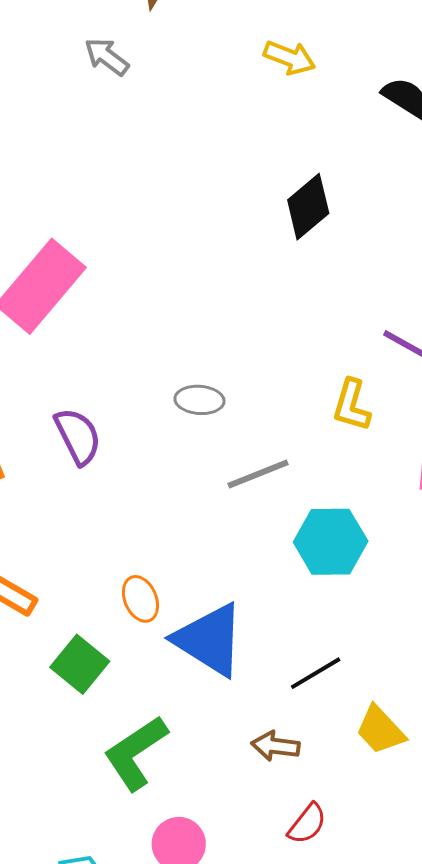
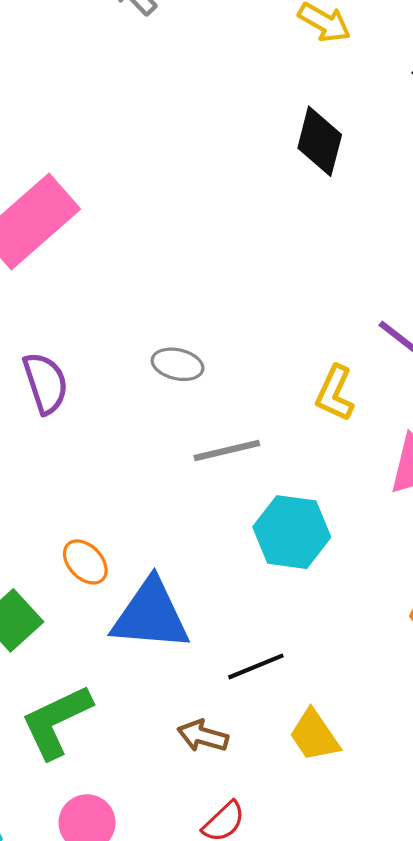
black diamond: (308, 207) -> (320, 141), moved, turned -44
orange ellipse: (140, 599) -> (85, 562), turned -30
blue triangle: (209, 640) -> (151, 615), turned -36

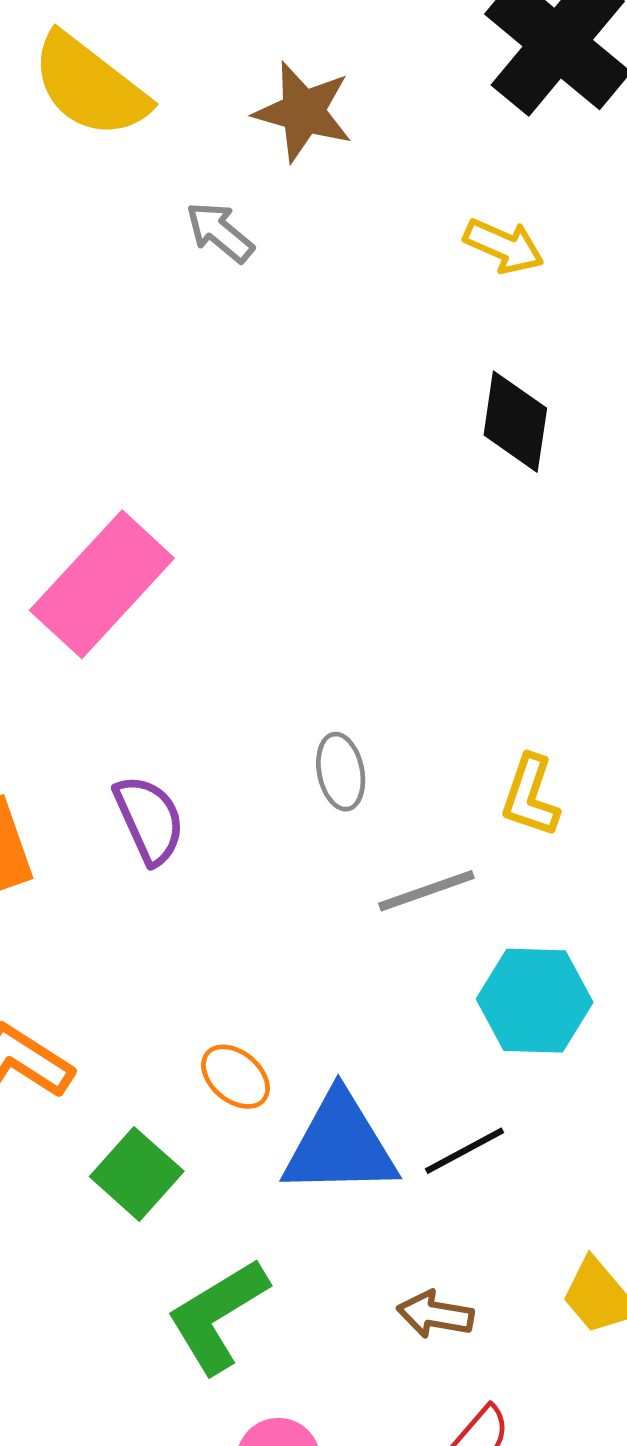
gray ellipse: (178, 364) -> (341, 772), turned 72
yellow L-shape: (335, 393) -> (530, 796), moved
black line: (256, 666) -> (464, 1151), moved

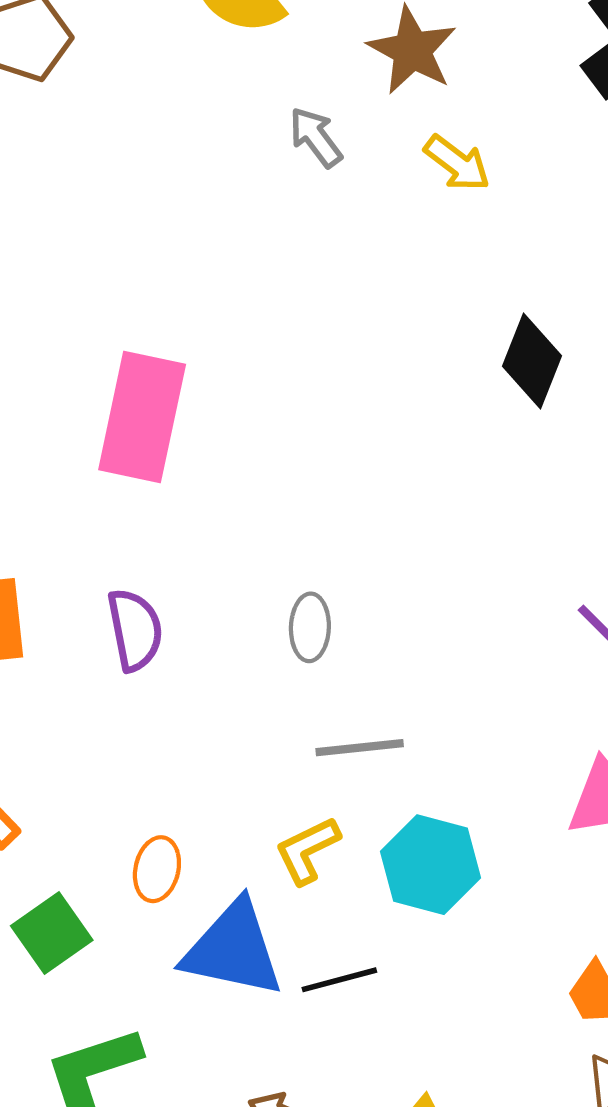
yellow arrow: (504, 246) -> (457, 163), moved
pink rectangle: (102, 584) -> (142, 417), turned -44
yellow L-shape: (530, 796) -> (307, 850), moved, turned 32
orange ellipse: (236, 1077) -> (157, 869), turned 50

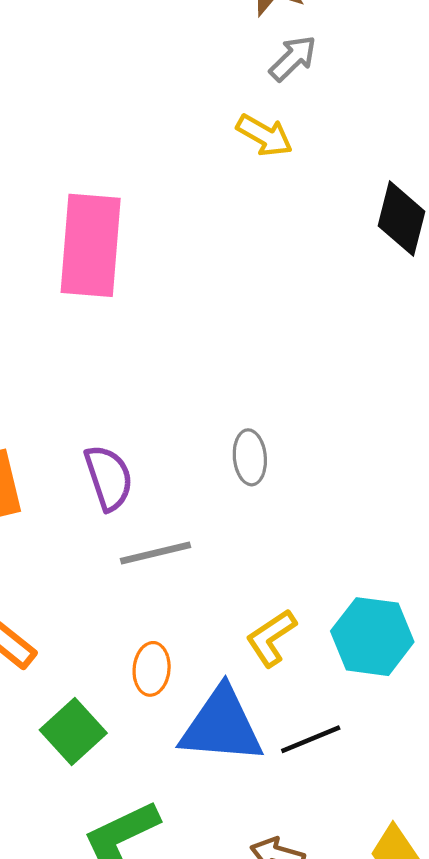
gray arrow: (316, 137) -> (293, 58), moved, turned 90
yellow arrow: (457, 163) -> (264, 135), moved
pink rectangle: (142, 417) -> (91, 245), moved
gray line: (360, 748) -> (155, 553), moved

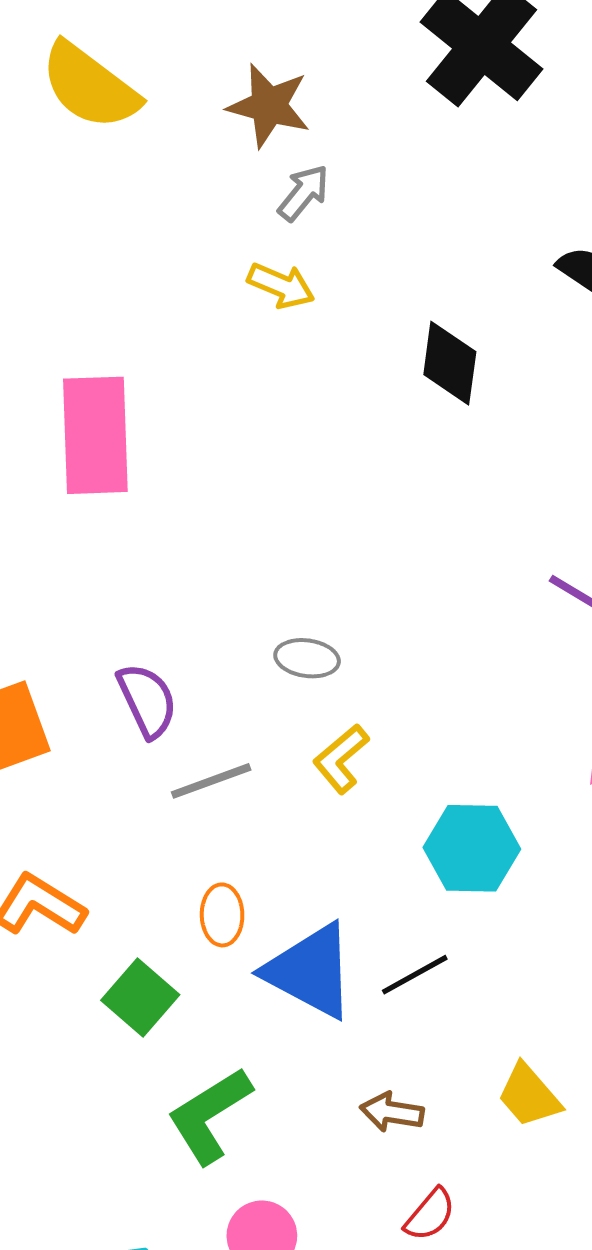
gray ellipse: (250, 457) -> (307, 658), turned -70
yellow L-shape: (271, 638) -> (341, 759), moved
blue triangle: (222, 726) -> (310, 971), turned 30

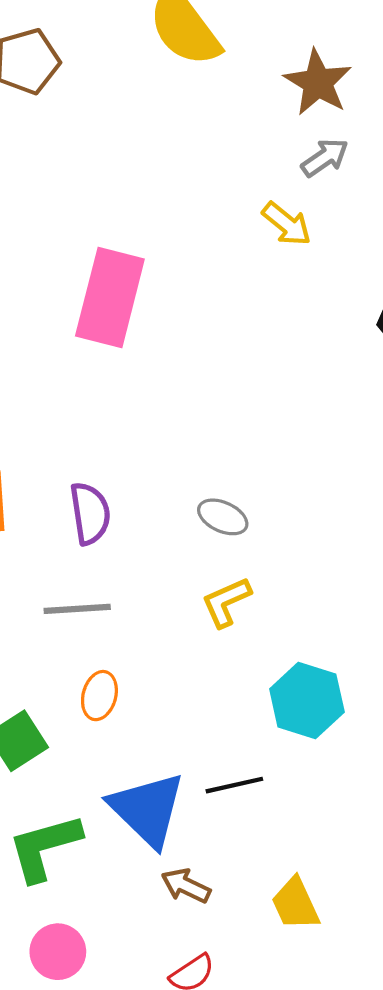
gray line: (211, 781) -> (77, 609), moved
blue triangle: (310, 971) -> (147, 809), moved

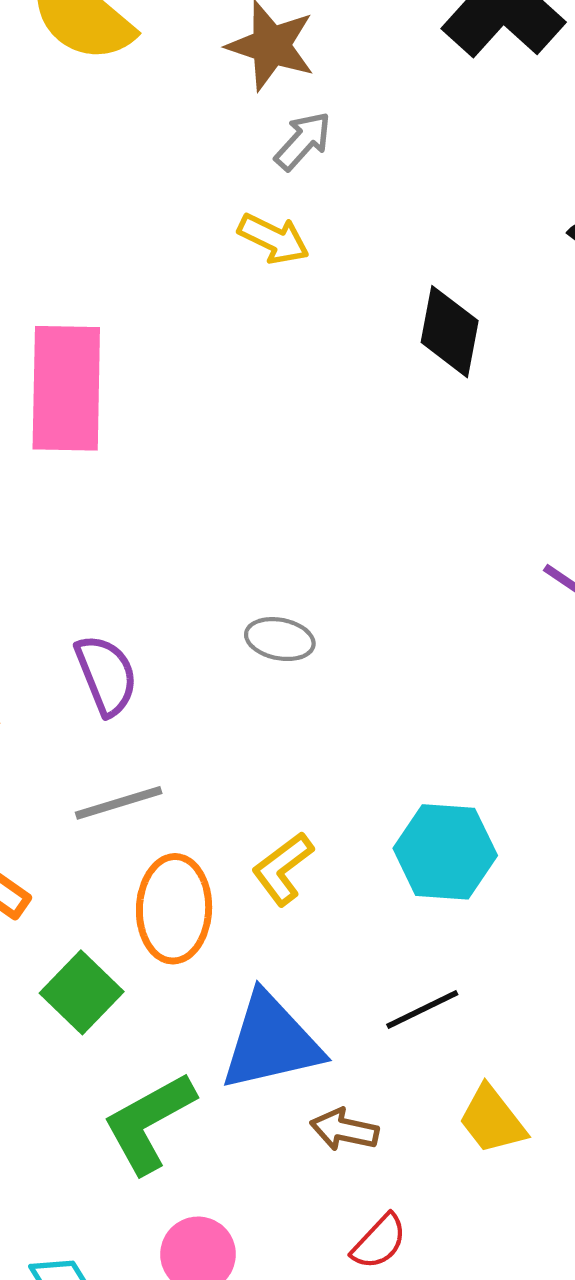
yellow L-shape: (226, 602) -> (283, 869), moved
orange ellipse: (99, 696) -> (174, 909), size x1.6
black line: (234, 785) -> (422, 1009), moved
blue triangle: (147, 809) -> (271, 1042), turned -44

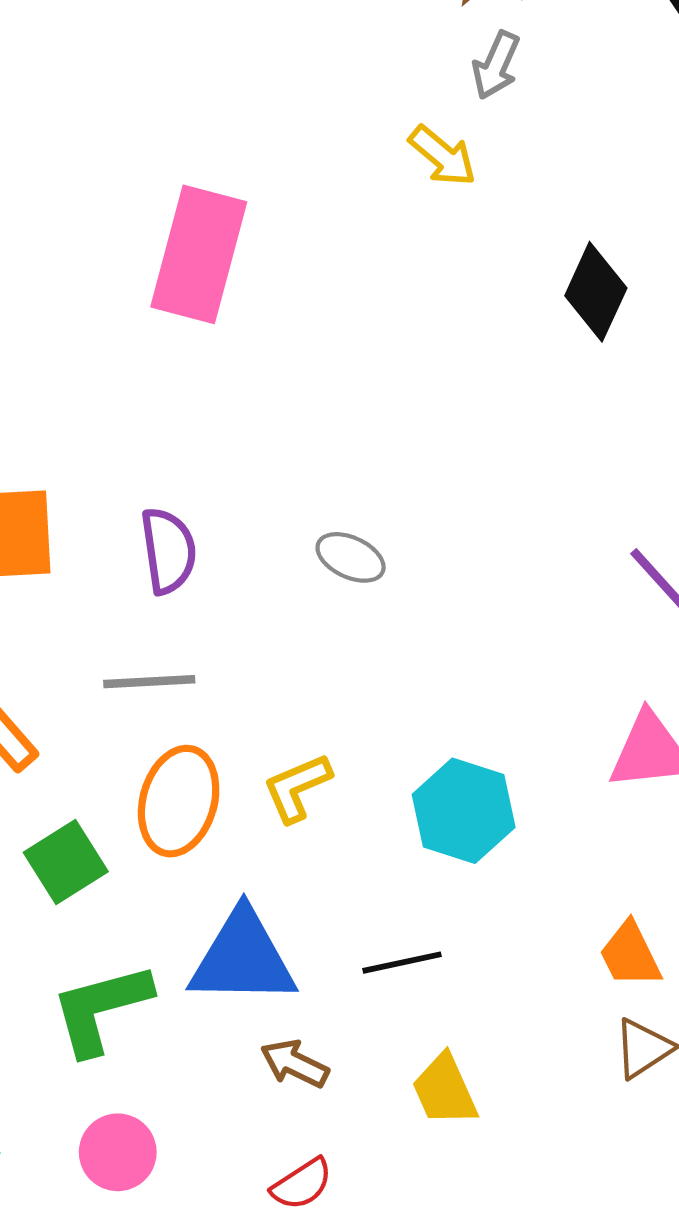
gray arrow: (303, 141) -> (496, 65), turned 148

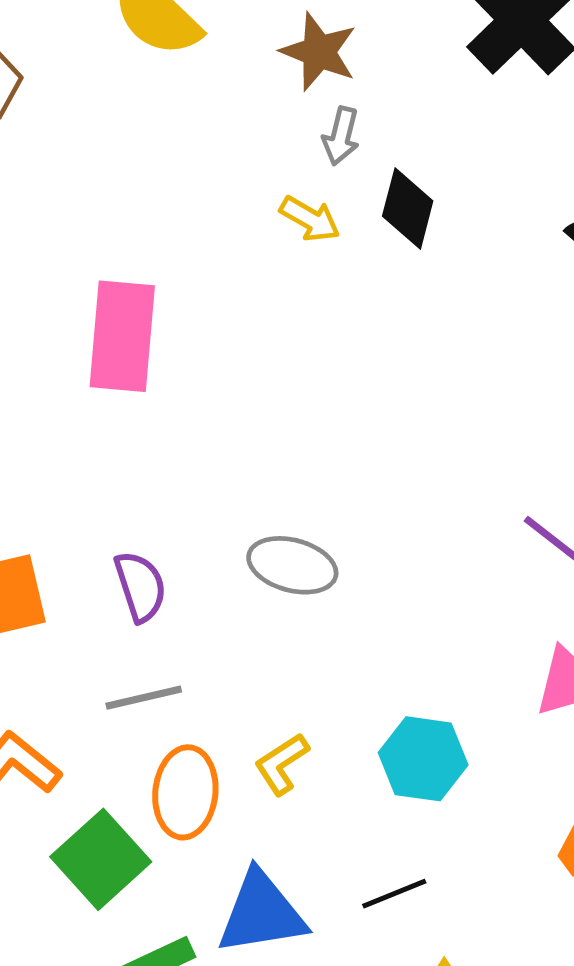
black diamond: (596, 292) -> (408, 209), moved
gray ellipse: (351, 557) -> (292, 565), size x1.5
green square: (66, 862) -> (101, 859), size x1.4

